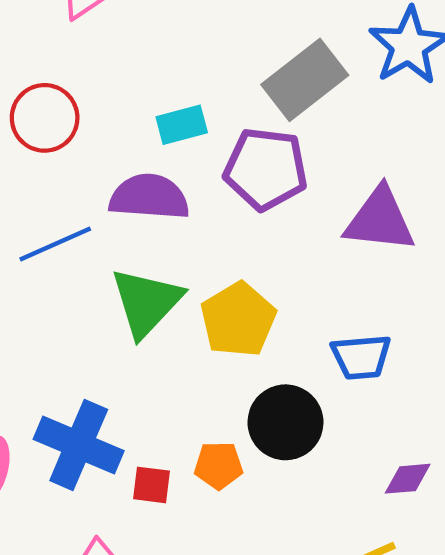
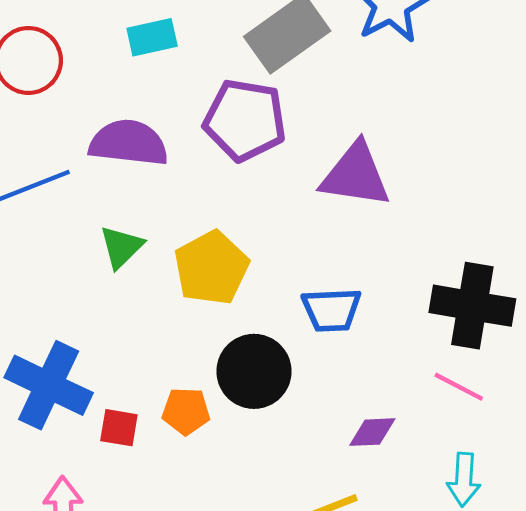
cyan rectangle: (182, 125) -> (152, 37), moved
green triangle: (146, 302) -> (121, 247), size x0.6

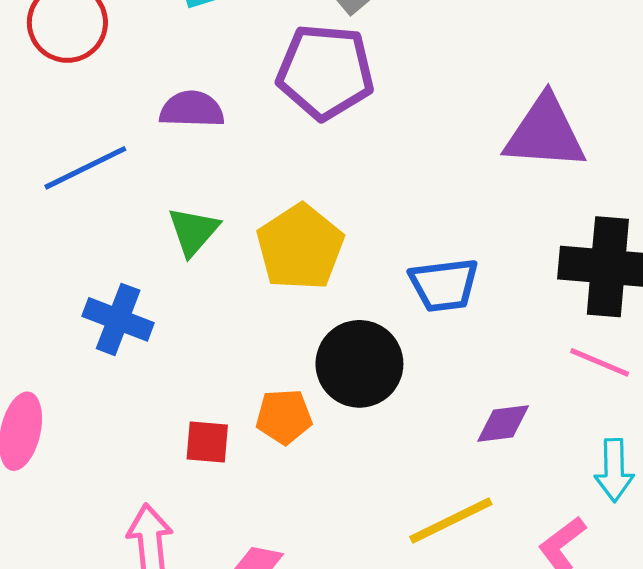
purple semicircle: (129, 143) -> (192, 109), size x0.7
purple triangle: (355, 175) -> (545, 133), moved
blue cross: (49, 385) -> (118, 319), moved, size x0.7

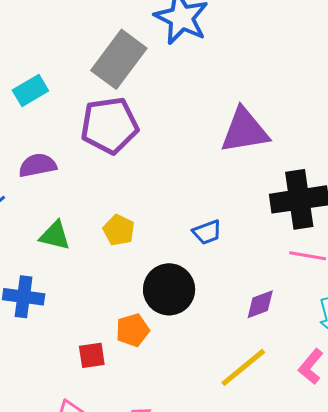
green triangle: (193, 231) -> (55, 235), turned -44
yellow pentagon: (300, 247) -> (119, 230), size x0.6
blue trapezoid: (444, 285) -> (207, 232), size x0.7

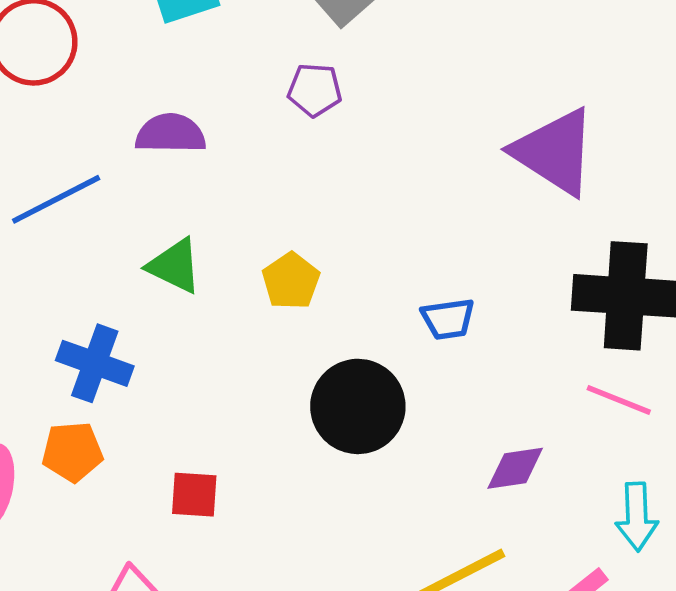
purple pentagon: (109, 125) -> (315, 90), size x0.5
purple triangle: (245, 131) -> (555, 152), turned 30
orange pentagon: (133, 330) -> (72, 452), moved

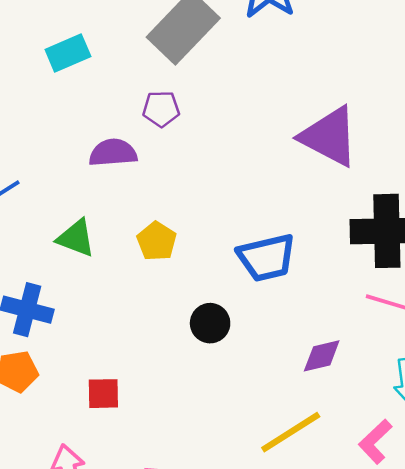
purple semicircle: (171, 134) -> (113, 153), moved
blue trapezoid: (448, 319) -> (267, 258), size x1.6
black circle: (358, 406) -> (210, 323), size x0.6

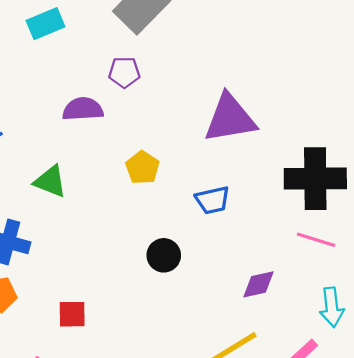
purple triangle: (329, 137) -> (230, 118), moved, turned -38
yellow pentagon: (157, 241) -> (142, 168), moved
blue trapezoid: (267, 258) -> (213, 200), size x0.7

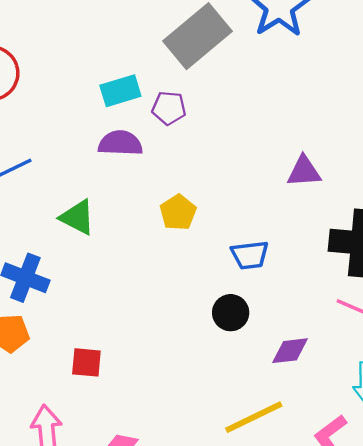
cyan rectangle: (45, 24) -> (120, 91), moved
purple triangle: (230, 118) -> (304, 172), moved, size x0.6
black circle: (164, 255) -> (231, 313), moved

